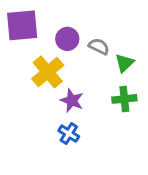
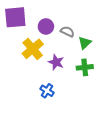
purple star: (72, 100) -> (56, 62), moved

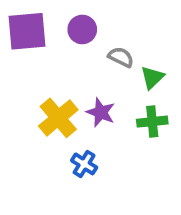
purple circle: (46, 26) -> (82, 29), moved
yellow cross: (33, 49) -> (58, 118), moved

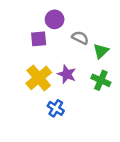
purple square: (27, 31) -> (39, 39), moved, size x0.6
green cross: (152, 122) -> (101, 80), turned 30

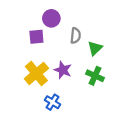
gray semicircle: (80, 38) -> (75, 36), turned 70

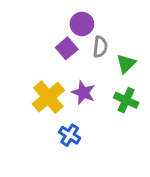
purple circle: (51, 18) -> (82, 24), moved
purple square: (36, 37) -> (67, 48), moved, turned -35

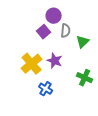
green cross: (126, 100) -> (85, 78), moved

